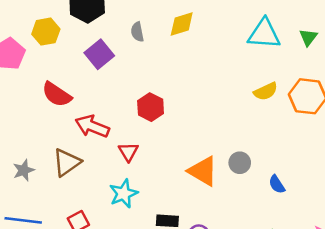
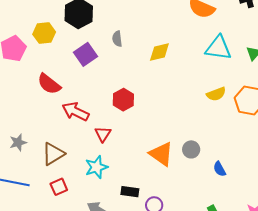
yellow diamond: (182, 24) -> (159, 52), moved
brown triangle: (67, 162) -> (53, 154), moved

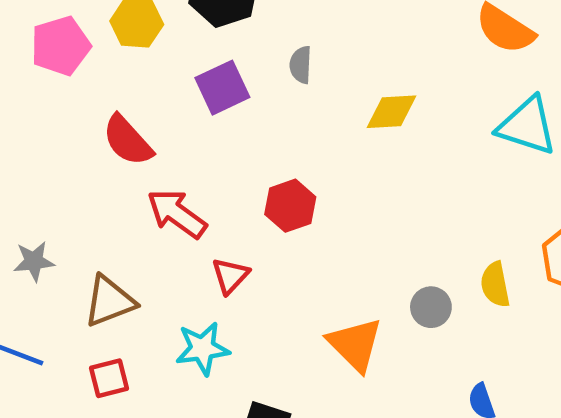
yellow semicircle: (216, 94) -> (495, 285), moved, turned 90
gray circle: (191, 149) -> (431, 307), moved

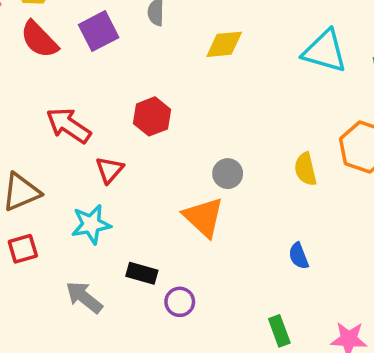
red semicircle: (128, 140) -> (39, 39), moved
gray circle: (431, 307) -> (228, 174), moved

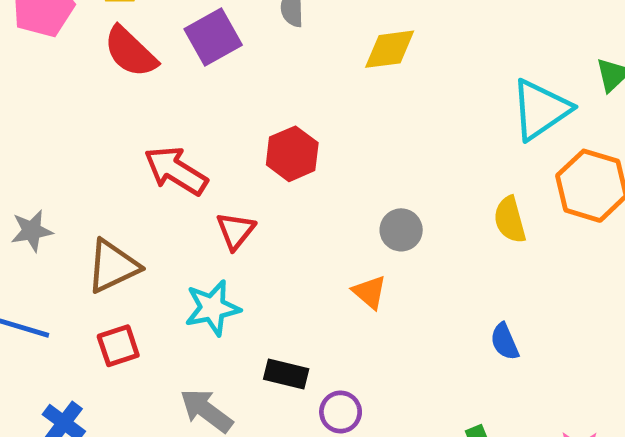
cyan triangle: (325, 51) -> (540, 110), moved, turned -48
orange triangle: (204, 217) -> (370, 292), size x0.6

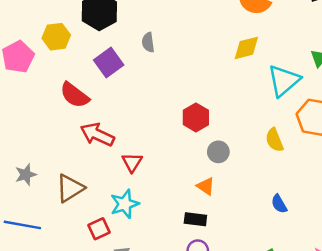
yellow diamond: (390, 49) -> (246, 48), moved
red semicircle: (130, 52) -> (75, 95), moved
red hexagon: (292, 154) -> (196, 117), moved
red square: (118, 346) -> (99, 229), moved
black rectangle: (286, 374) -> (195, 219), moved

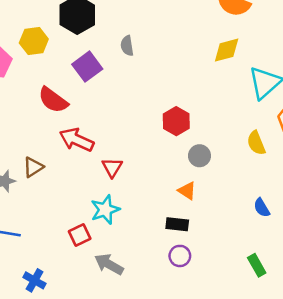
brown triangle: (70, 188) -> (33, 167), moved, size x0.7

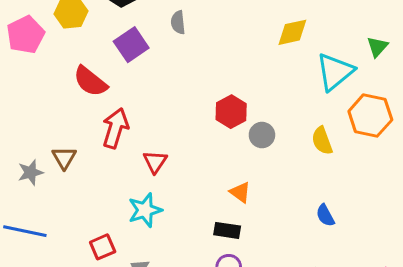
red arrow: (77, 140) -> (115, 128), turned 80
gray circle: (199, 156) -> (262, 135), moved
brown triangle: (33, 167) -> (64, 158), turned -30
red square: (80, 235) -> (103, 247), moved

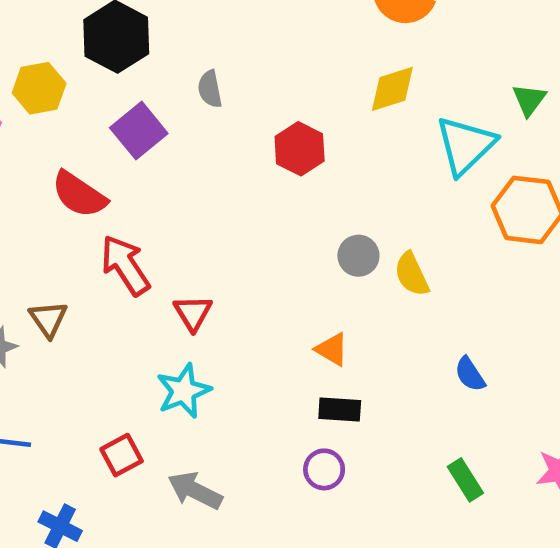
red hexagon: (231, 112) -> (300, 149), moved
red arrow: (115, 128) -> (125, 265), turned -45
yellow semicircle: (322, 141) -> (412, 274), moved
black rectangle: (227, 230) -> (340, 409), moved

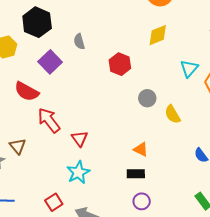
cyan triangle: (465, 145) -> (189, 68), moved, size x0.7
gray circle: (358, 256) -> (147, 98), moved
black rectangle: (340, 409) -> (136, 174), moved

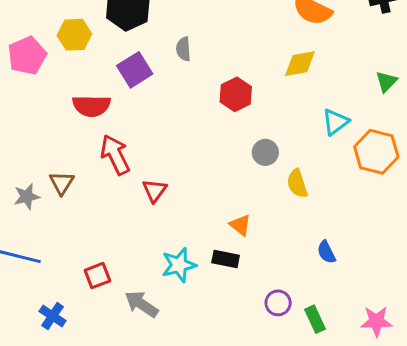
red semicircle: (27, 91) -> (91, 106), turned -40
cyan star: (78, 172) -> (179, 265), moved
purple circle: (142, 201) -> (278, 303), moved

